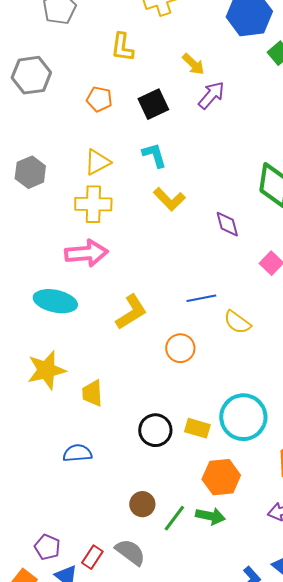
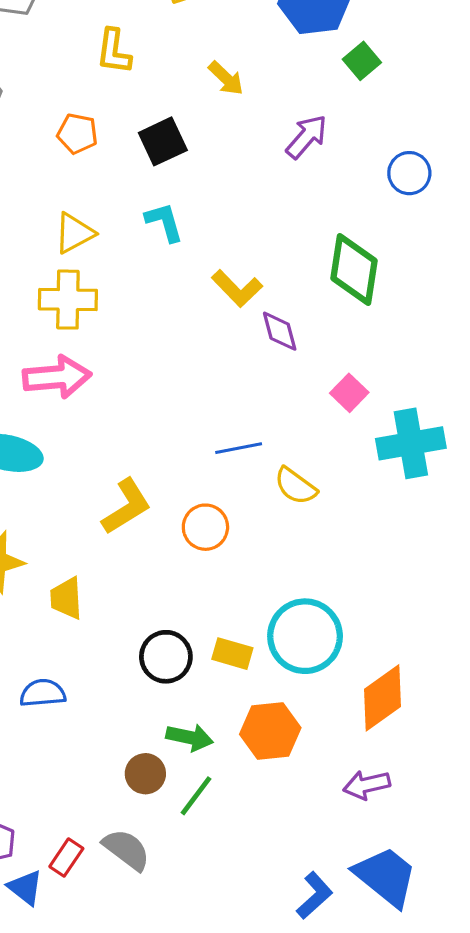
purple arrow: (211, 95) -> (307, 137), moved
yellow L-shape: (169, 199) -> (237, 288), moved
yellow L-shape: (131, 312) -> (126, 507), moved
green arrow: (210, 516) -> (190, 737), moved

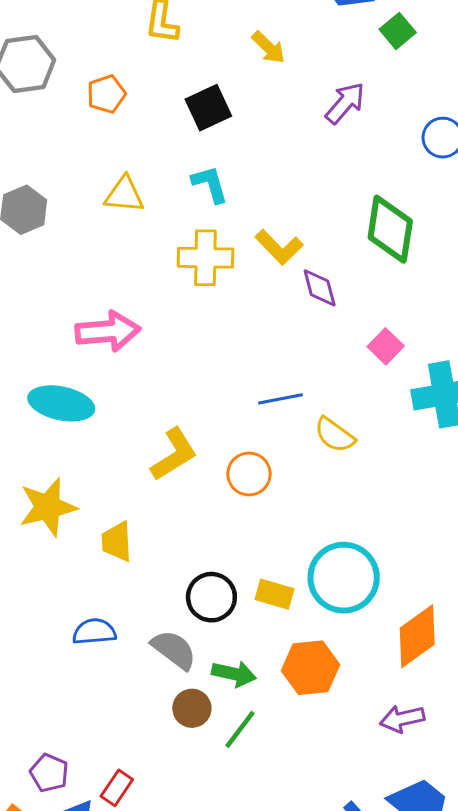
orange pentagon: (77, 134) -> (106, 94), moved, turned -30
yellow triangle: (74, 233) -> (124, 195), turned 33
yellow cross: (68, 300) -> (205, 258), moved
gray semicircle: (126, 850) -> (174, 650), moved

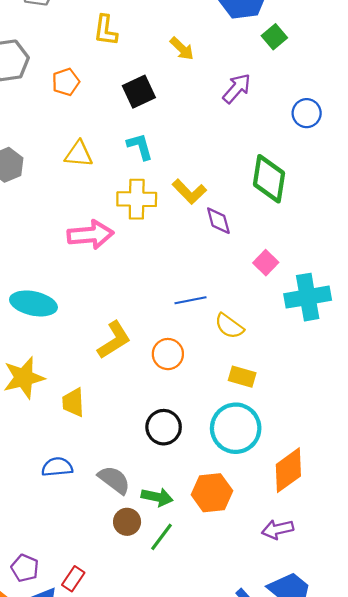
pink arrow: (108, 331) -> (90, 235), moved
yellow rectangle: (275, 594) -> (242, 377), moved
black circle: (211, 597) -> (164, 427), moved

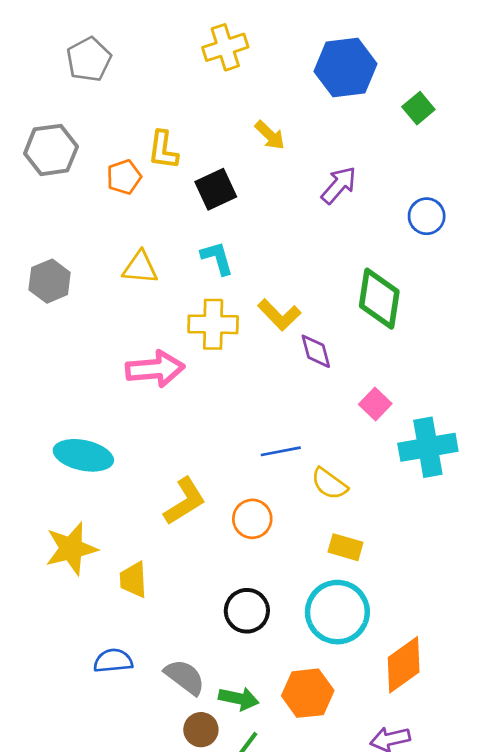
yellow L-shape: (106, 30) -> (163, 150), moved
green square: (274, 37) -> (418, 108), moved

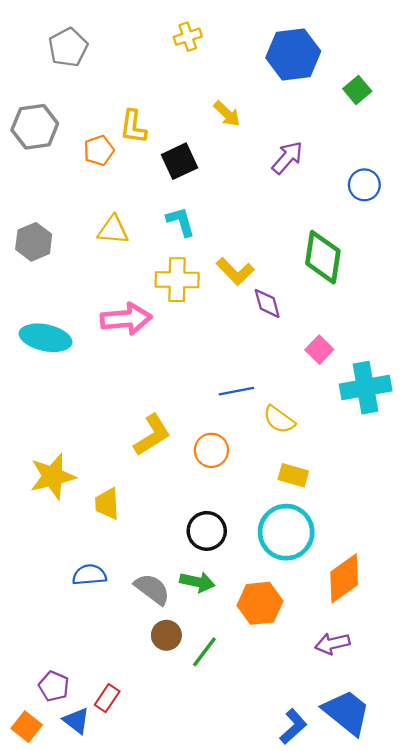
yellow cross: (225, 47) -> (188, 37), size x0.7
cyan ellipse: (83, 455) -> (46, 338), moved
green arrow: (239, 699) -> (197, 582), moved

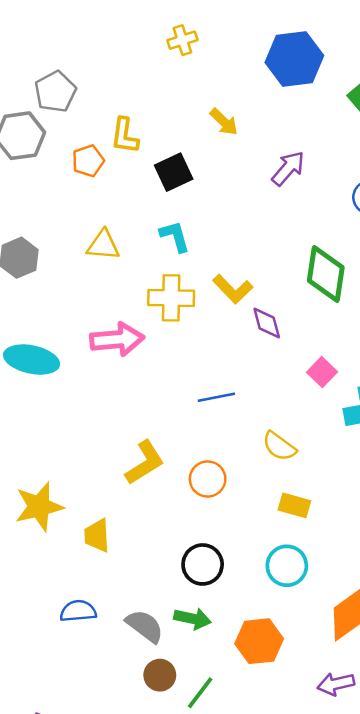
gray pentagon: (68, 47) -> (55, 92), moved
blue line: (236, 391) -> (216, 397), moved
cyan circle: (286, 532) -> (287, 566), size x0.7

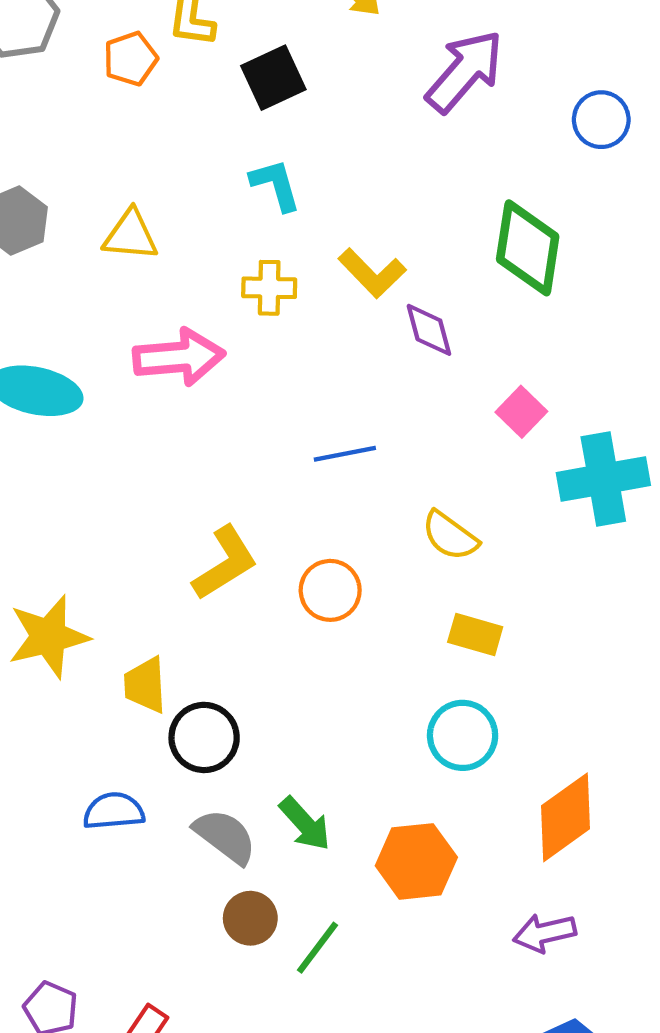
purple arrow: (288, 168) -> (465, 71), size x1.4
yellow triangle: (103, 245) -> (131, 235), moved
yellow cross: (171, 298) -> (269, 288), size x0.7
black circle: (203, 564) -> (204, 737), moved
green arrow: (192, 619) -> (305, 824), turned 36

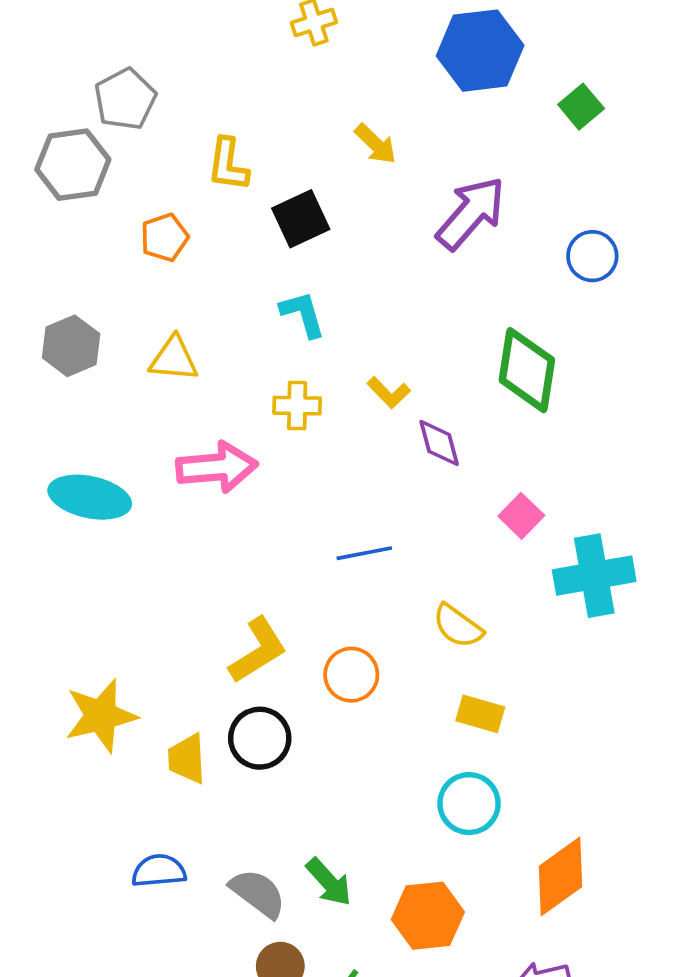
orange pentagon: (131, 59) -> (164, 237), moved
yellow L-shape: (372, 273) -> (389, 392), size x0.7
black circle: (204, 737) -> (260, 738), moved

